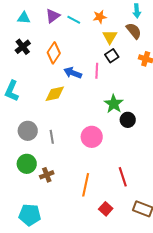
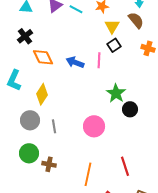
orange diamond: (54, 53) -> (43, 57), moved, turned -60
yellow diamond: (55, 94) -> (42, 94), moved, turned -45
brown cross: (47, 175) -> (49, 164), turned 32

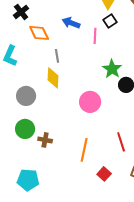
blue arrow: (75, 62) -> (71, 23), moved
yellow diamond: (42, 94) -> (53, 78), moved, turned -30
gray line: (54, 126) -> (57, 56), moved

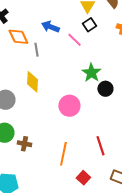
pink line: (95, 36) -> (74, 40), turned -49
gray line: (57, 56) -> (36, 50), moved

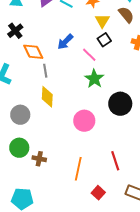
blue arrow: (50, 27) -> (65, 42), turned -66
gray line: (36, 50) -> (45, 71), moved
green star: (91, 73) -> (94, 79), moved
black circle: (105, 89) -> (120, 104), size x1.5

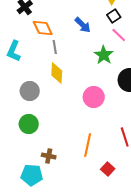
blue arrow: (65, 42) -> (83, 25), moved, turned -90
pink line: (89, 55) -> (119, 35), moved
brown cross: (39, 159) -> (49, 156), moved

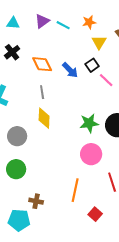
black square: (114, 16) -> (92, 65), moved
orange diamond: (43, 28) -> (42, 64), moved
green star: (104, 55) -> (89, 123), moved, turned 30
pink circle: (94, 97) -> (91, 154), moved

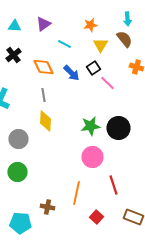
cyan line: (63, 25) -> (64, 44), moved
brown cross: (36, 201) -> (47, 207), moved

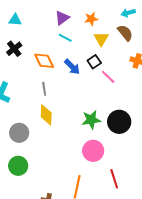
cyan arrow: (127, 19) -> (128, 13), turned 80
purple triangle: (43, 24) -> (62, 18), moved

